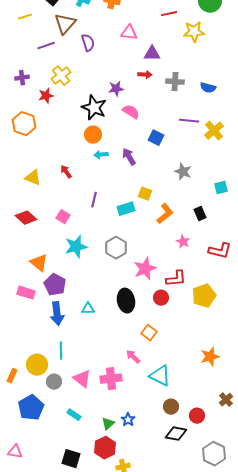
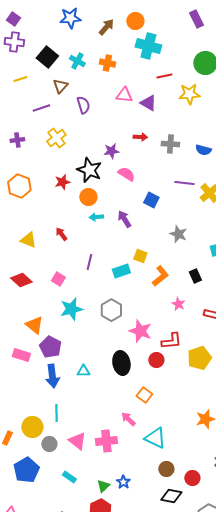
brown triangle: (65, 24) -> (60, 86), size x0.7
purple triangle: (152, 54) -> (148, 103), moved, turned 30
red star: (46, 96) -> (62, 182), moved
pink star: (145, 269) -> (140, 331), turned -30

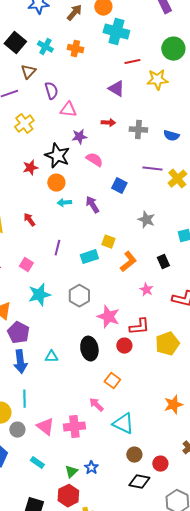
pink triangle: (124, 95) -> (68, 110), moved

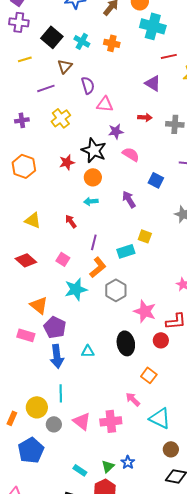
cyan arrow: (64, 203) -> (91, 201), moved
red arrow: (29, 220) -> (71, 221), moved
orange L-shape: (128, 262) -> (98, 267), moved
cyan rectangle: (37, 463) -> (80, 470), moved

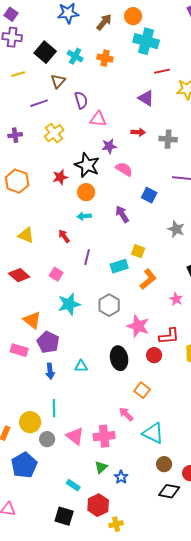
orange L-shape: (98, 267) -> (148, 279), moved
blue arrow: (57, 356) -> (50, 371), size x0.7
green triangle: (108, 466) -> (101, 467), moved

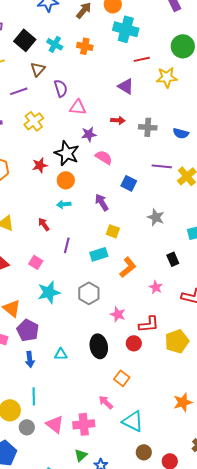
yellow square: (138, 251) -> (113, 231), moved
pink star: (138, 326) -> (118, 314), size x0.7

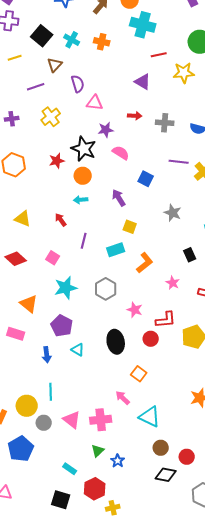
purple pentagon: (28, 330) -> (62, 326), moved
cyan triangle: (61, 354) -> (78, 350), turned 32

